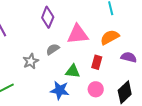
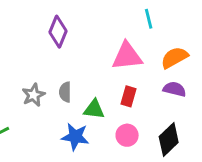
pink triangle: (78, 34) -> (127, 56), moved
orange semicircle: (110, 37) -> (174, 58), moved
gray semicircle: (53, 49) -> (65, 92), moved, turned -56

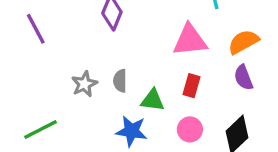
purple semicircle: (174, 89) -> (243, 78), turned -125

